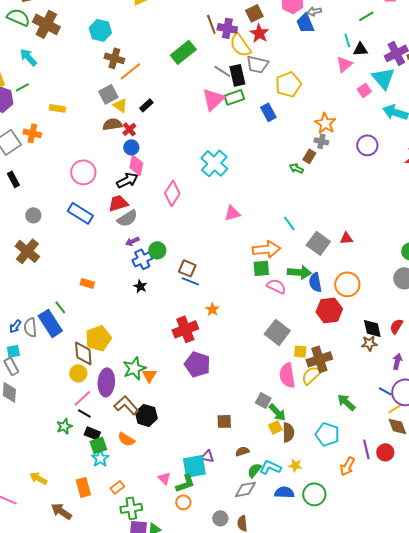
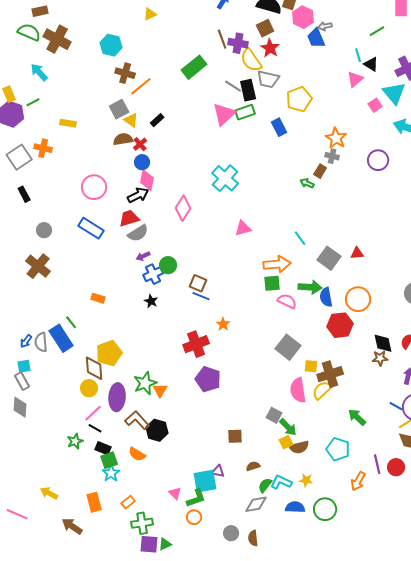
black triangle: (360, 49) -> (371, 64), turned 35
brown semicircle: (288, 432) -> (299, 447), turned 78

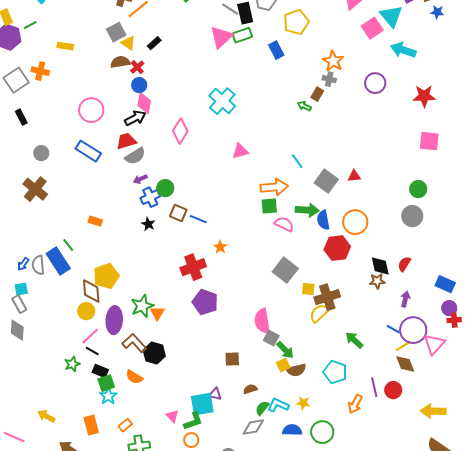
pink square: (375, 105) -> (372, 28), size x1.5
brown square: (198, 283) -> (178, 213), moved
pink semicircle: (298, 390) -> (262, 321), moved

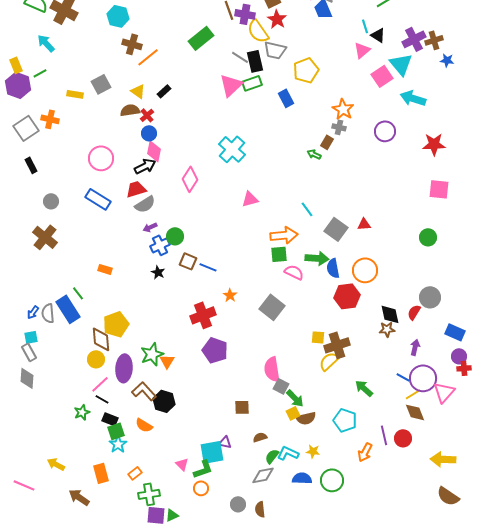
gray square: (116, 32) -> (101, 84), moved
gray circle: (412, 216) -> (430, 297), moved
gray square: (285, 270) -> (272, 307), moved

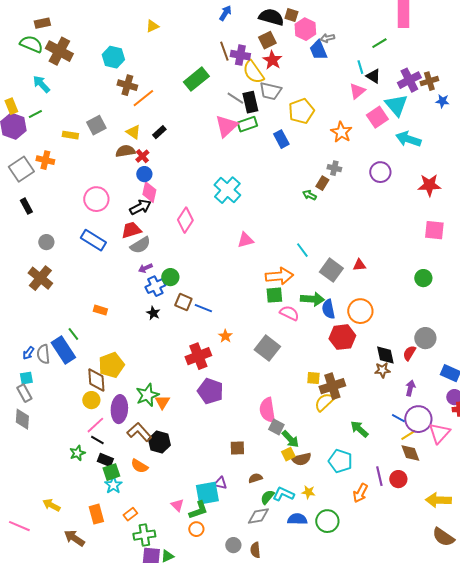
orange star: (343, 109) -> (341, 132), moved

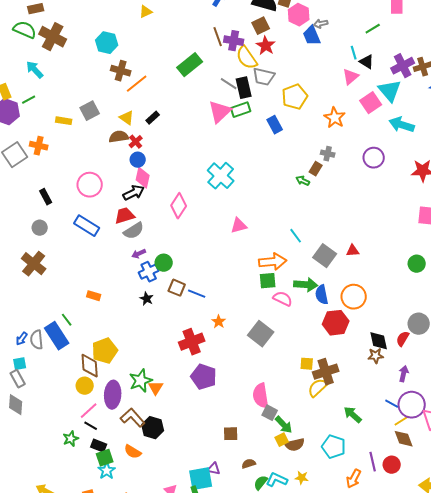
black rectangle: (26, 206) -> (46, 197), moved

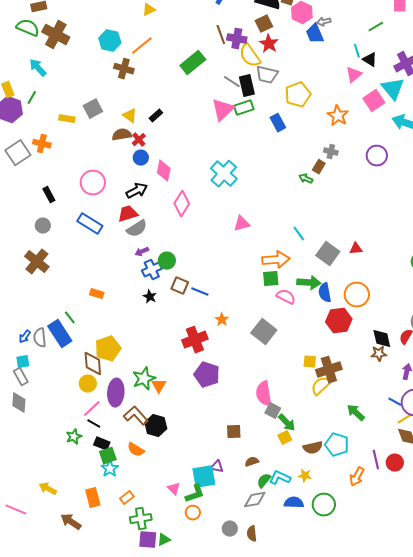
orange line: (137, 84) -> (142, 46), moved
green line: (29, 100) -> (32, 98), turned -32
pink diamond: (143, 178) -> (164, 171), moved
brown semicircle: (295, 445) -> (313, 448), moved

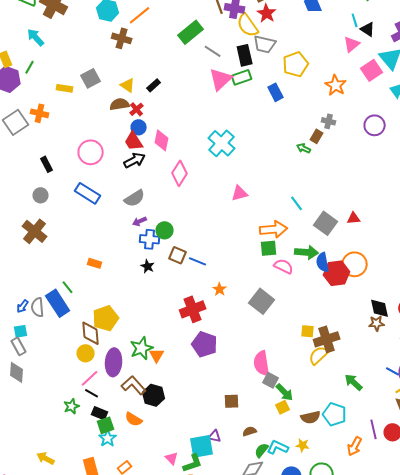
gray line: (232, 82) -> (213, 51), moved
red trapezoid: (128, 214) -> (134, 141), moved, turned -105
blue cross: (152, 270) -> (150, 239), turned 30
red hexagon: (339, 321) -> (337, 273), moved

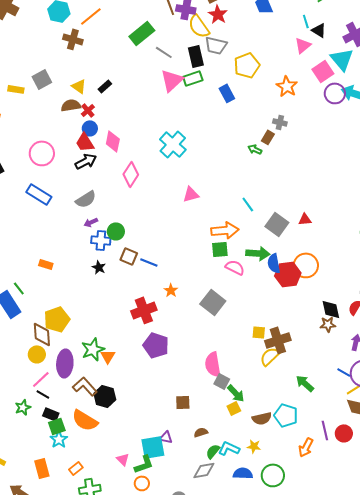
purple circle: (375, 125) -> (335, 93), moved
orange semicircle: (134, 419) -> (85, 420), size x1.5

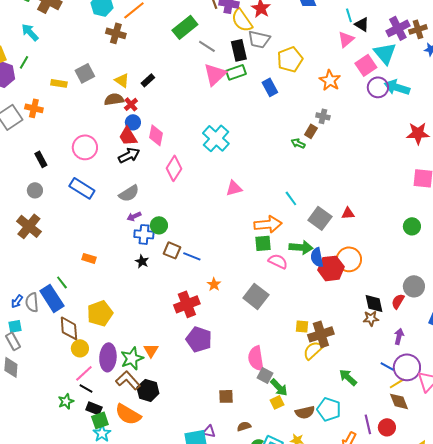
brown diamond: (42, 334) -> (69, 328), moved
green star: (93, 349) -> (132, 358), moved

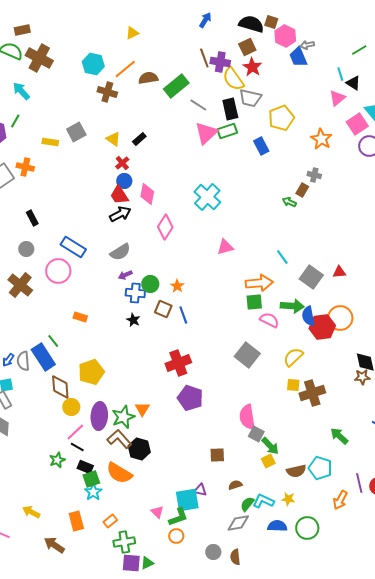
brown semicircle: (114, 99) -> (148, 78), moved
pink circle: (85, 147) -> (58, 271), moved
blue line: (192, 256) -> (183, 315), turned 48
orange star: (214, 284) -> (177, 286), moved
yellow semicircle: (313, 350) -> (293, 357), moved

